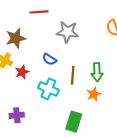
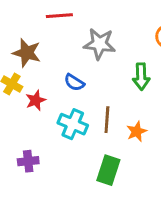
brown star: (16, 38) -> (27, 53), turned 30
green arrow: (97, 72) -> (141, 77), moved
brown line: (73, 75) -> (107, 120), moved

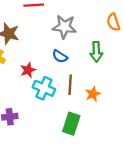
blue semicircle: (74, 82) -> (60, 56), moved
red star: (36, 100) -> (28, 70), moved

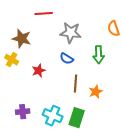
cyan cross: (44, 88) -> (53, 116), moved

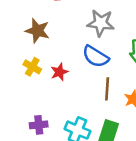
blue semicircle: (67, 59) -> (96, 57), size x1.5
yellow cross: (12, 60) -> (32, 67), moved

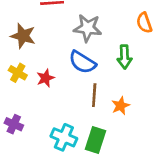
purple cross: (39, 125) -> (14, 124), moved, turned 30

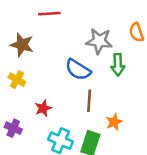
gray star: (88, 28) -> (99, 41), moved
red star: (45, 78) -> (43, 108), moved
orange star: (121, 106) -> (114, 122), moved

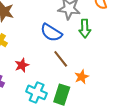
brown line: (89, 101) -> (61, 59), turned -42

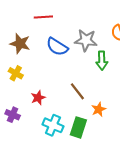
blue semicircle: (51, 33) -> (57, 47), moved

